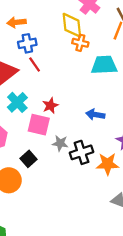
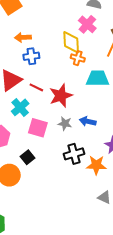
red line: (35, 65) -> (36, 87), moved, turned -32
red star: (50, 106) -> (61, 96), moved, size x1.6
gray star: (60, 143) -> (65, 124), moved

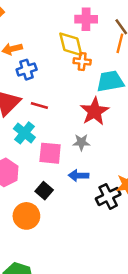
pink cross: (87, 24) -> (86, 19), turned -30
red star: (61, 96) -> (94, 111), moved
blue arrow: (88, 121) -> (79, 176), moved
black cross: (74, 154) -> (108, 196), moved

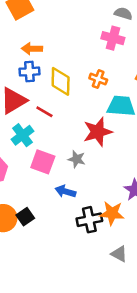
yellow diamond: (71, 44) -> (61, 81), moved
blue cross: (27, 70) -> (29, 72), moved
black square: (44, 191) -> (25, 217), moved

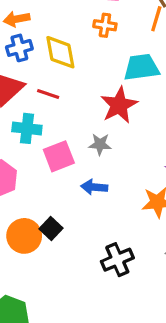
orange cross: (98, 79) -> (105, 25), moved
cyan cross: (23, 135) -> (27, 128), turned -35
pink square: (43, 162) -> (59, 156), turned -30
black cross: (89, 220) -> (117, 260), moved

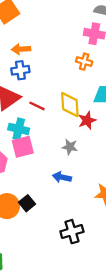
yellow diamond: (60, 52) -> (70, 105), moved
red star: (119, 105) -> (87, 120), size x0.7
pink square: (59, 156) -> (23, 147), moved

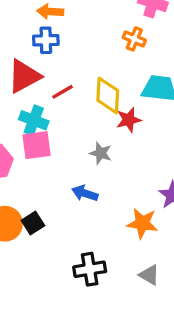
red line: (37, 106) -> (63, 92), turned -63

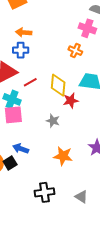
blue arrow: (85, 193) -> (21, 149), moved
orange star: (142, 223) -> (63, 156), moved

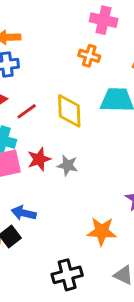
red star: (71, 101) -> (39, 159), moved
orange star: (63, 156) -> (102, 231), moved

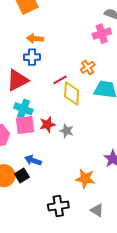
pink cross: (104, 20) -> (102, 34), turned -36
orange cross: (89, 56) -> (88, 67), moved, turned 32
red line: (27, 111) -> (60, 80), moved

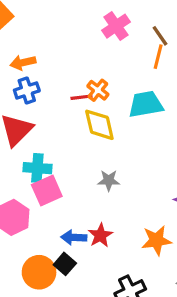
orange cross: (88, 67) -> (98, 90), moved
red line: (60, 80) -> (81, 97), moved, turned 40
red star: (47, 124) -> (100, 235), moved

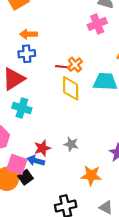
gray star: (109, 180) -> (71, 144), moved
pink square: (47, 191) -> (17, 164), moved, turned 30
red star: (100, 235) -> (42, 148), moved

